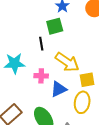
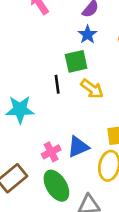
yellow arrow: (67, 62) -> (92, 89), moved, size x0.7
pink cross: (41, 76) -> (51, 152), moved, turned -32

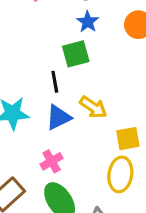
yellow arrow: (92, 89) -> (93, 107), moved
blue triangle: (78, 147) -> (58, 117), moved

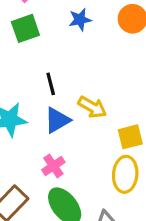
blue star: (88, 22) -> (80, 20), turned 30
green square: (76, 54) -> (25, 28), moved

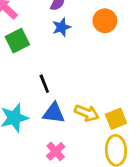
yellow arrow: (92, 107) -> (87, 113), moved
blue triangle: (57, 120) -> (54, 113), turned 45

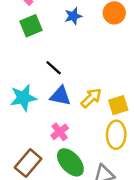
black line: (44, 84) -> (54, 68), turned -30
yellow arrow: (87, 113) -> (91, 98), turned -70

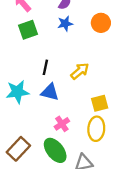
black line: (54, 68) -> (45, 67), turned 56
yellow arrow: (91, 98) -> (80, 71), moved
pink cross: (60, 132) -> (62, 124), moved

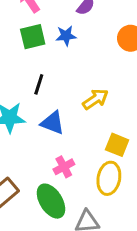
blue star: (65, 24) -> (66, 36), moved
black line: (45, 67) -> (39, 84), moved
yellow square: (100, 103) -> (117, 145), turned 30

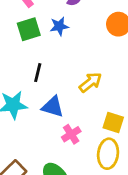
pink cross: (64, 167) -> (71, 134), moved

